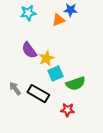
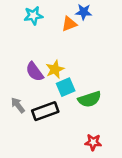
purple semicircle: (29, 50) -> (35, 72), moved
black rectangle: (38, 94) -> (45, 111), turned -50
red star: (68, 110) -> (93, 142), moved

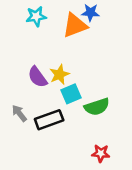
orange triangle: (69, 24) -> (75, 25), size x1.5

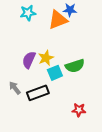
purple semicircle: (37, 77) -> (29, 60), turned 60
green semicircle: (97, 107) -> (75, 66), moved
red star: (101, 153) -> (79, 110), moved

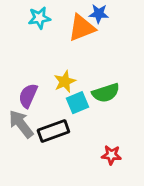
purple semicircle: (29, 60) -> (28, 96), moved
gray arrow: (15, 88) -> (21, 124), size x1.5

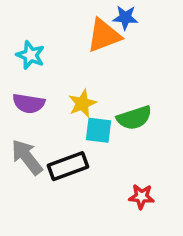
cyan star: (39, 18) -> (30, 55), moved, turned 30
purple semicircle: (28, 96) -> (29, 103), moved, turned -105
cyan square: (77, 103) -> (98, 130), turned 30

